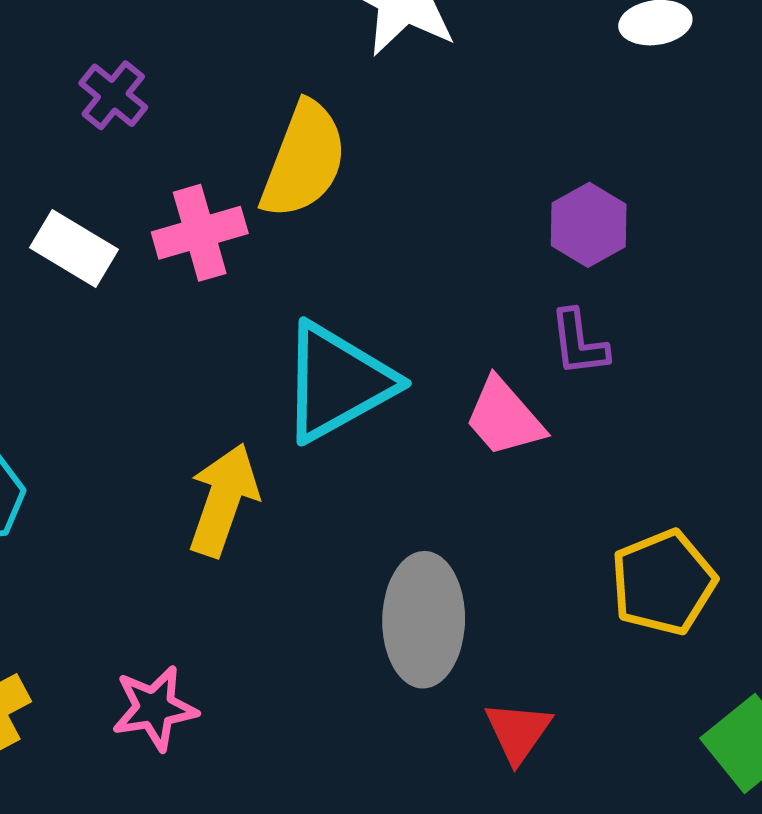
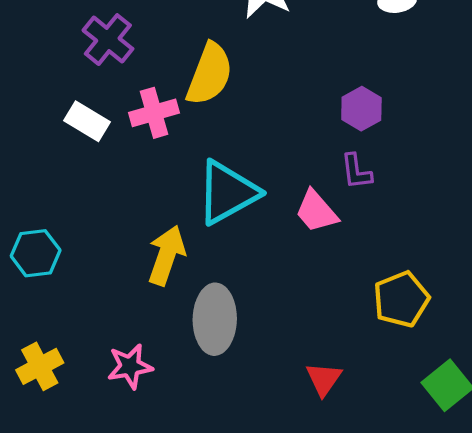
purple cross: (113, 95) -> (108, 40), size x1.4
gray ellipse: (424, 620) -> (215, 319), moved

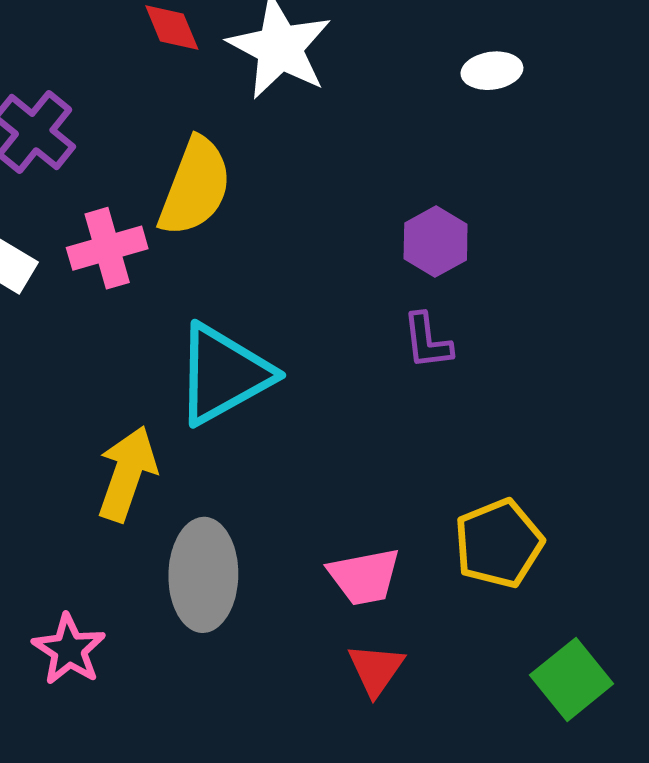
pink trapezoid: (316, 211) -> (364, 577), moved, turned -60
pink star: (130, 366) -> (69, 650), turned -30

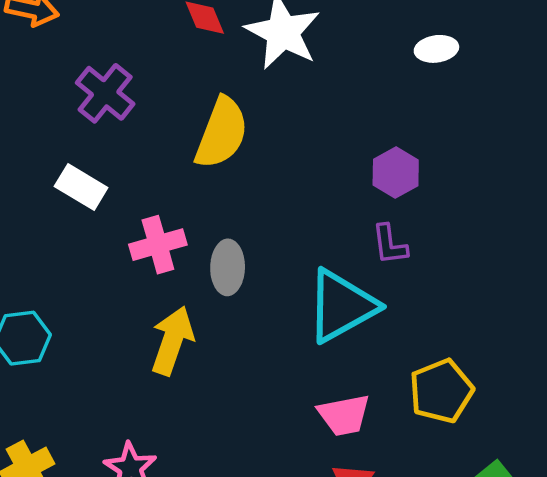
pink cross: (107, 248) -> (158, 245), moved
cyan triangle: (223, 374) -> (342, 306), moved
gray ellipse: (203, 575) -> (228, 267), moved, size x0.7

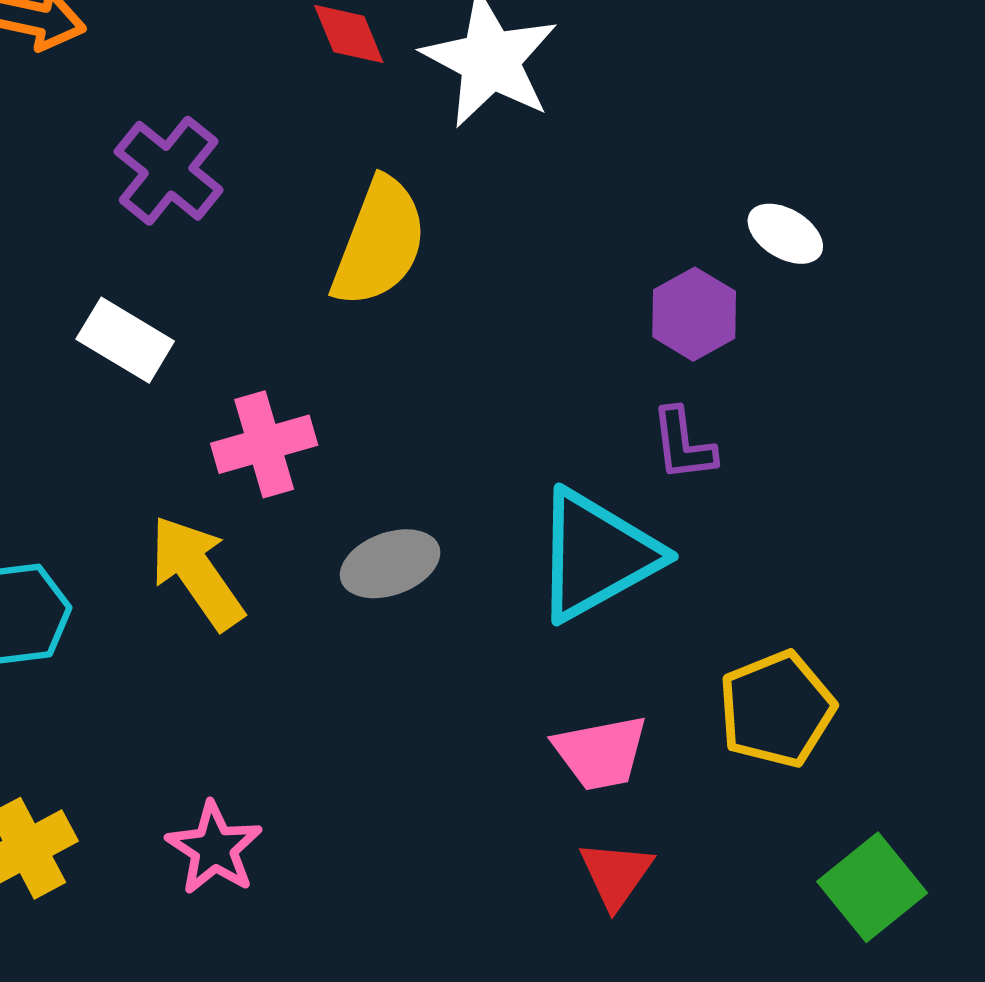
white ellipse: (436, 49) -> (785, 234), moved, turned 39
gray ellipse: (228, 267) -> (390, 564), moved, turned 69
yellow arrow: (172, 341) -> (197, 572), moved, turned -54

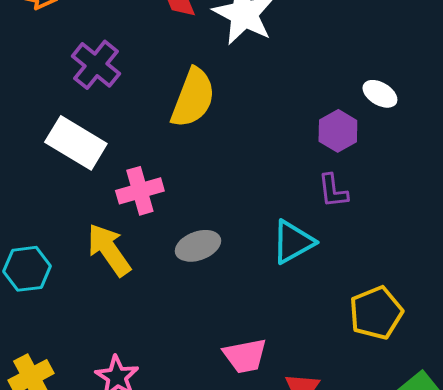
white rectangle: (125, 340) -> (76, 143), size x1.4
cyan triangle: (596, 555) -> (293, 242), size x0.7
pink trapezoid: (601, 753) -> (245, 356), moved

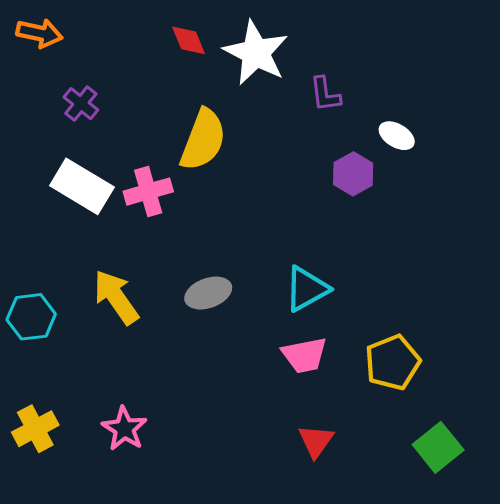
purple cross: (96, 65) -> (81, 104), moved, size x0.7
pink cross: (140, 191) -> (148, 192), moved
purple L-shape: (333, 191) -> (325, 94), moved
pink trapezoid: (245, 356) -> (304, 355), moved

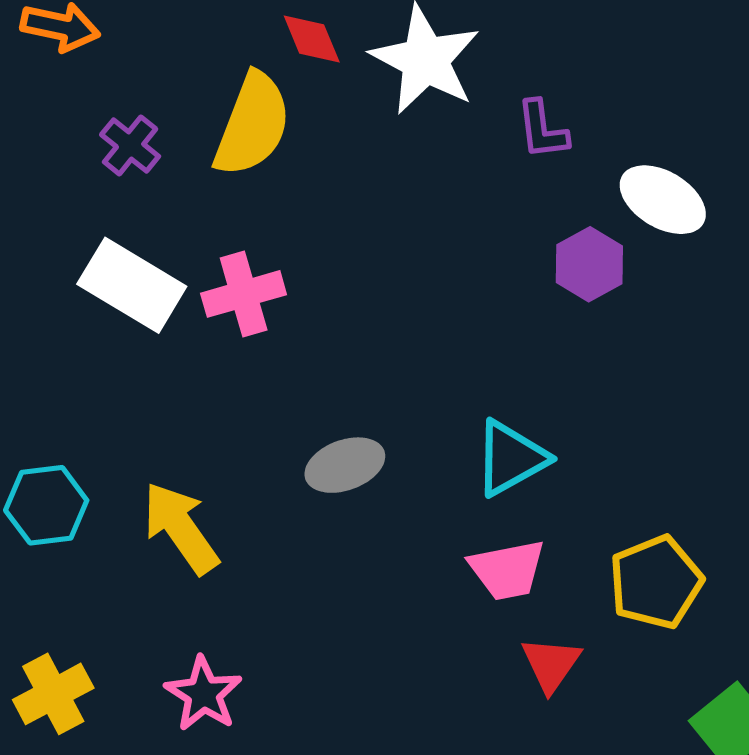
white ellipse: (397, 136) -> (663, 200), size x1.4
yellow semicircle: (203, 140) -> (252, 125), moved
yellow arrow: (116, 297) -> (181, 528), moved
red triangle: (316, 441) -> (551, 664), moved

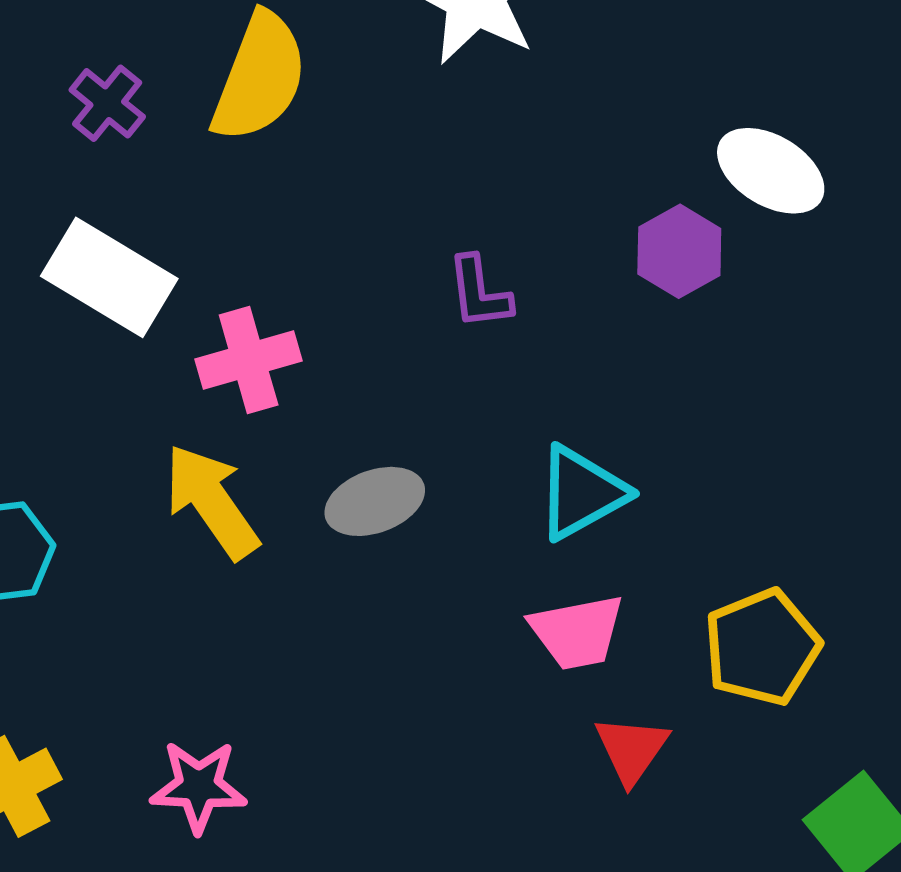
purple L-shape: (542, 130) -> (479, 293), moved
pink cross: (244, 294) -> (249, 360), moved
yellow arrow: (181, 528) -> (212, 501), moved
pink star: (203, 694) -> (199, 786), turned -30

